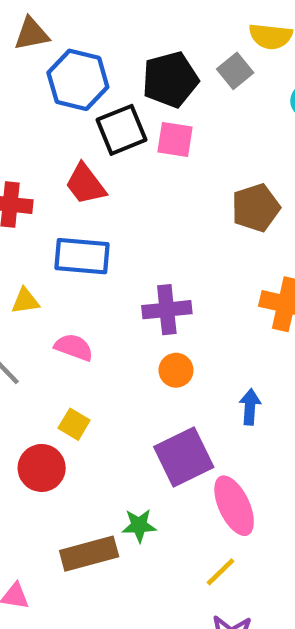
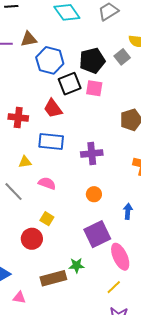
purple cross: (167, 310) -> (92, 154), moved

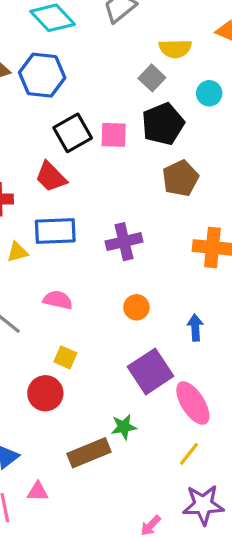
blue hexagon: (50, 60) -> (42, 75), moved
black pentagon: (92, 61) -> (163, 124), moved
yellow triangle: (25, 162) -> (17, 252), moved

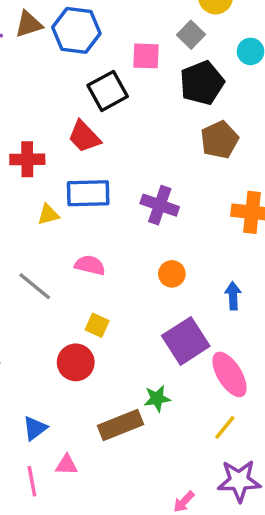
pink square: (114, 135) -> (146, 56), moved
purple cross: (124, 242) -> (160, 205), turned 32

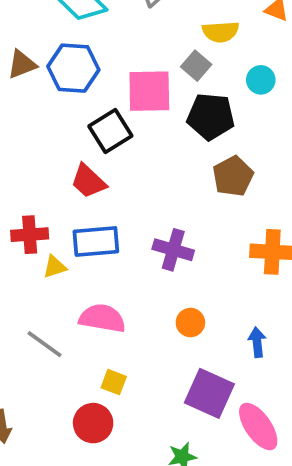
pink square: (146, 56) -> (149, 91), size x1.5
black pentagon: (202, 83) -> (211, 116), turned 30
red cross: (27, 159) -> (30, 235), moved
pink semicircle: (90, 265) -> (102, 318), size x1.4
purple square: (186, 341) -> (209, 393), turned -30

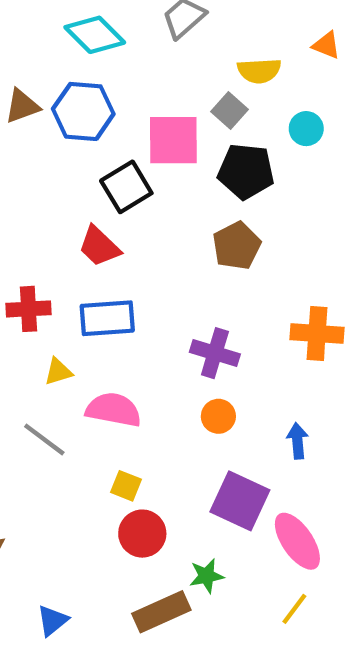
brown pentagon: (233, 176) -> (237, 246), moved
purple cross: (173, 250) -> (215, 353), moved
yellow triangle: (55, 267) -> (58, 372), moved
red circle: (93, 423) -> (142, 534), moved

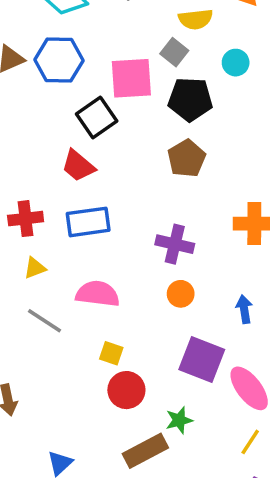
yellow triangle: (58, 372) -> (35, 268), moved

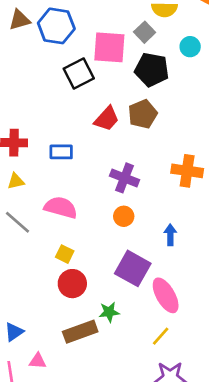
red trapezoid: (78, 166) -> (107, 119), moved, turned -96
blue rectangle: (88, 222) -> (61, 152), size x0.7

